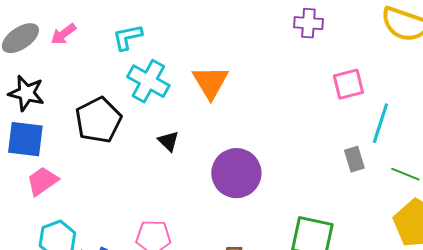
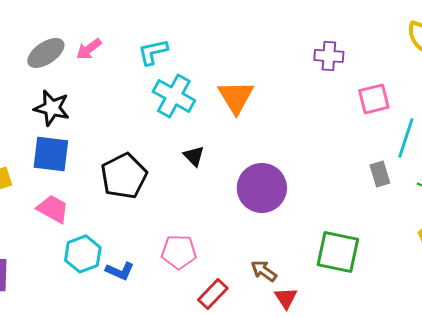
purple cross: (308, 23) -> (329, 56), moved
black pentagon: (98, 120) -> (124, 176), moved
pink trapezoid: (42, 181) -> (53, 209), moved, turned 64

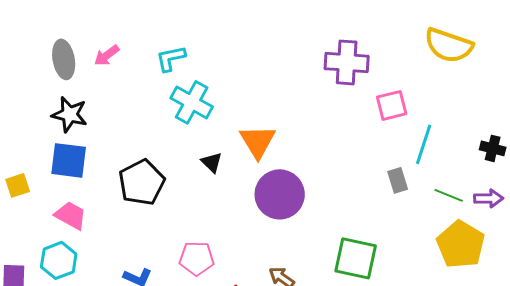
gray ellipse: (46, 53) -> (64, 59), turned -66
purple cross: (329, 56) -> (347, 62), size x1.5
orange triangle: (236, 97) -> (258, 141), moved
cyan hexagon: (83, 254) -> (59, 260), moved

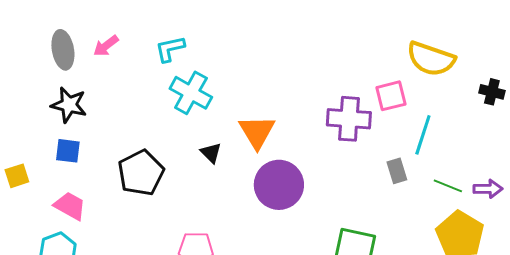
yellow semicircle: (449, 45) -> (431, 59), moved
purple cross: (347, 62) -> (349, 119), moved
black cross: (493, 148) -> (492, 92), moved
blue square: (69, 160) -> (68, 151), size x0.7

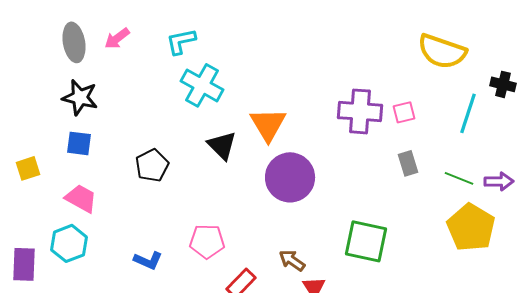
pink square: (391, 96) -> (404, 112), moved, size x0.7
cyan line: (423, 135) -> (468, 113), moved
black triangle: (211, 153) -> (222, 145), size x1.4
black pentagon: (141, 173) -> (152, 165), size x0.7

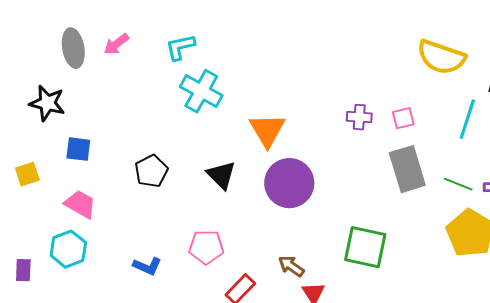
black star: (80, 97) -> (47, 103), moved
purple cross: (360, 111) -> (359, 117), size x0.6
black triangle: (222, 145) -> (221, 175), moved
gray rectangle: (408, 163) -> (407, 169), size x1.8
purple rectangle: (24, 264) -> (23, 270), size x0.7

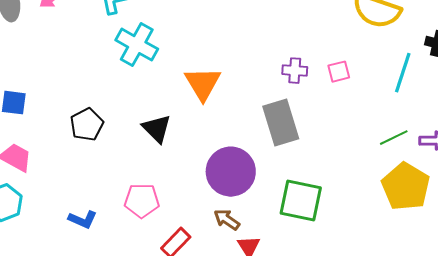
gray rectangle: (407, 169) -> (281, 123), moved
purple circle: (289, 183) -> (231, 172), moved
green line: (458, 184) -> (394, 138), turned -48

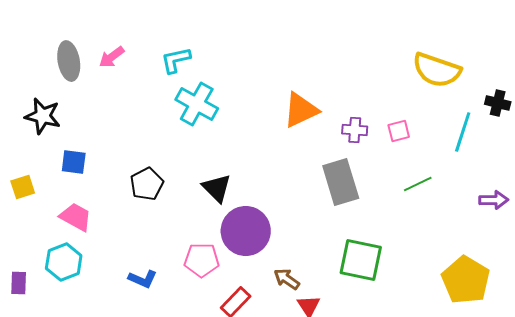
orange triangle: (203, 84) -> (301, 110), moved, turned 36
green line: (394, 138) -> (418, 184), moved
purple circle: (231, 172) -> (246, 231), moved
yellow pentagon: (406, 187) -> (466, 280), moved

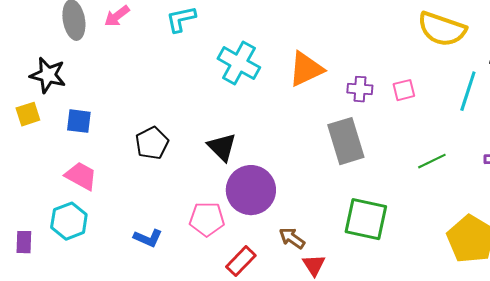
cyan cross: (197, 104) -> (239, 63), moved
green line: (418, 184) -> (432, 161), moved
yellow square: (23, 187) -> (28, 114), moved

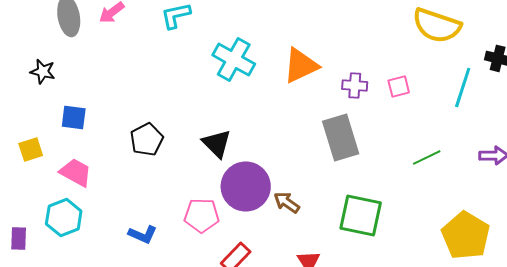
black star: (48, 75) -> (43, 71), size x0.7
yellow square: (28, 114) -> (31, 149), moved
brown arrow: (292, 238) -> (287, 202), moved

